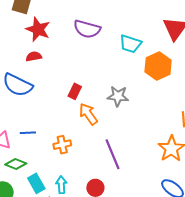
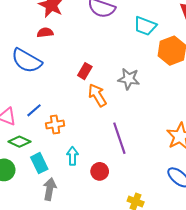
blue line: (28, 133) -> (34, 110), turned -42
orange cross: (62, 145) -> (55, 125), moved
cyan arrow: (61, 185) -> (72, 156), moved

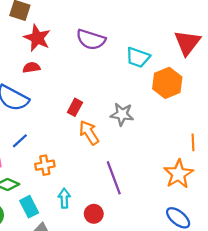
blue line: (34, 110) -> (20, 141), moved

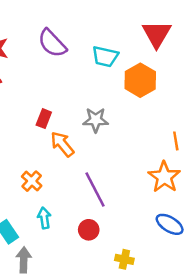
purple semicircle: (91, 40) -> (52, 43), turned 36
orange cross: (45, 165) -> (32, 181), moved, turned -30
red circle: (94, 214) -> (89, 230), moved

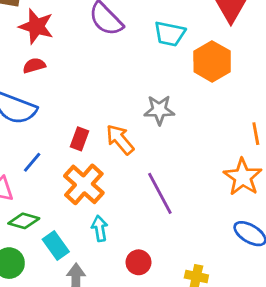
red rectangle: (44, 119) -> (79, 139), moved
orange cross: (32, 181) -> (84, 184), size x1.6
red circle: (89, 230) -> (138, 262), moved

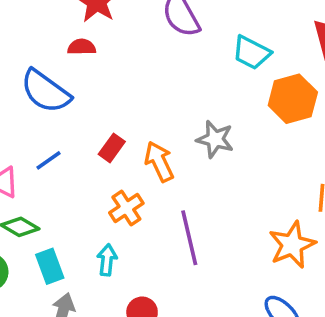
orange cross: (84, 184) -> (126, 208), moved, size x0.7

